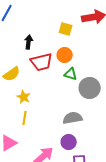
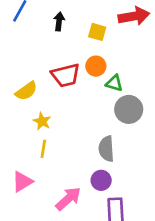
black arrow: (29, 42) -> (59, 21), moved
green triangle: (71, 74) -> (114, 83), moved
gray semicircle: (73, 118) -> (106, 149), turned -84

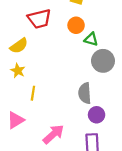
red trapezoid: (66, 75) -> (39, 19), moved
yellow star: (42, 121) -> (18, 71), moved
purple circle: (101, 180) -> (97, 115), moved

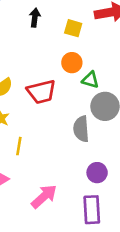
red trapezoid: (39, 19) -> (41, 92), moved
gray semicircle: (85, 93) -> (81, 129), moved

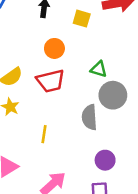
orange circle: (72, 63) -> (54, 48), moved
yellow line: (19, 146) -> (44, 134), moved

